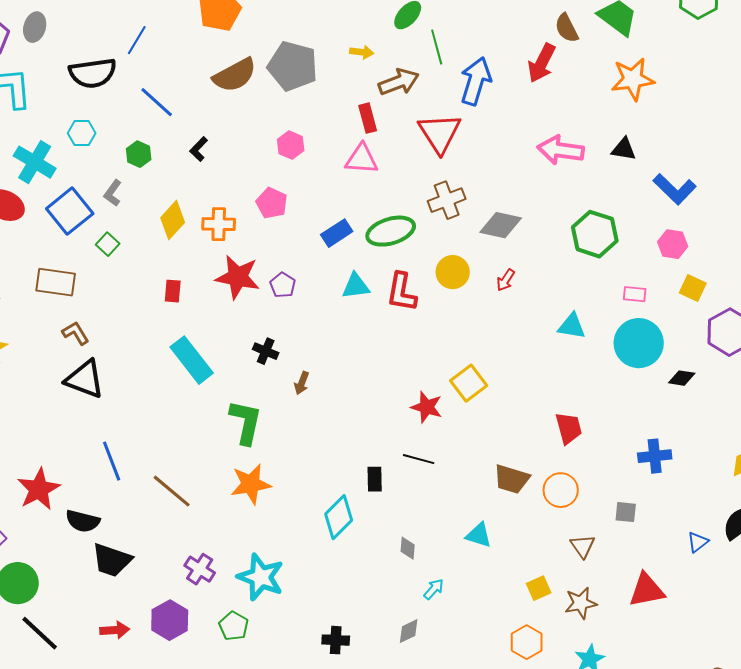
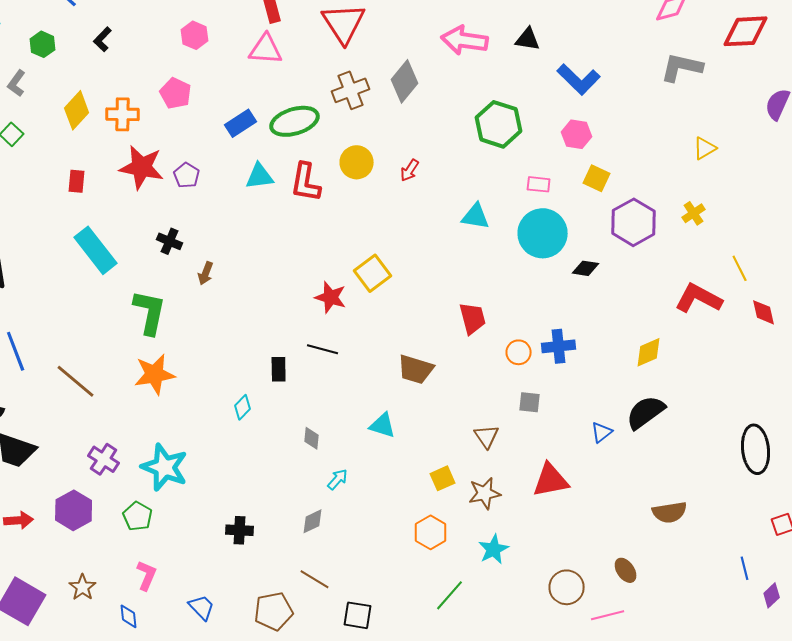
gray diamond: (501, 225) -> (405, 81), moved, turned -63
orange circle: (561, 490) -> (519, 352), moved, size x0.7
cyan diamond: (339, 517) -> (243, 407), size x0.6

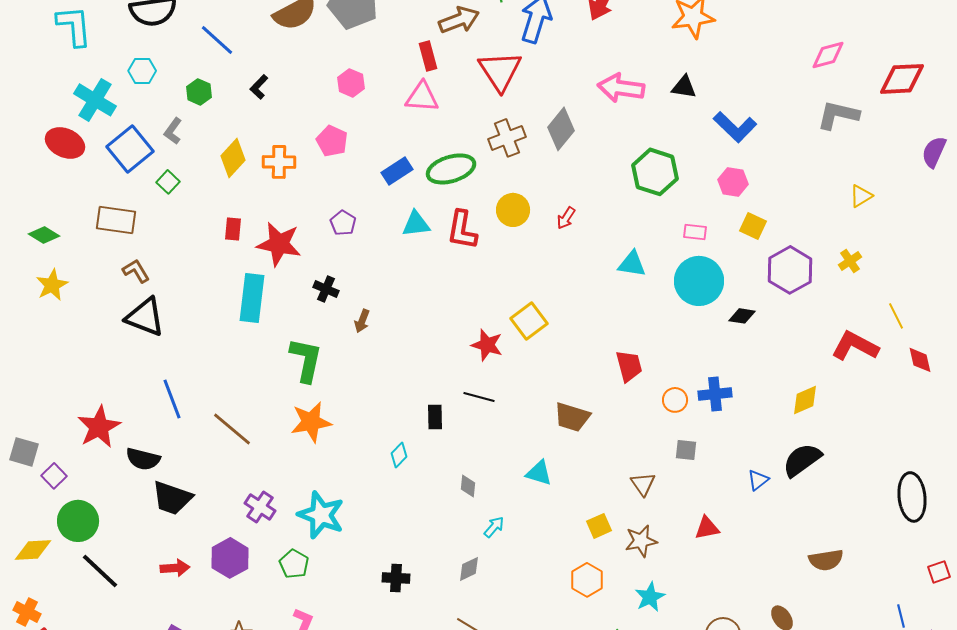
red star: (142, 167) -> (279, 244), moved
cyan rectangle: (96, 250) -> (252, 298), turned 45
red triangle: (551, 480) -> (707, 528), size x0.7

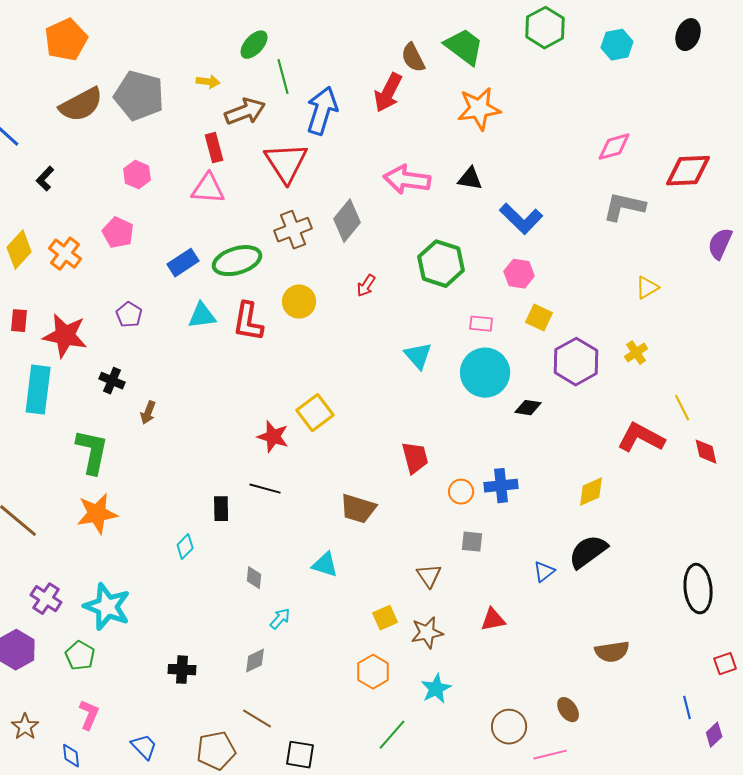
orange cross: (279, 162) -> (65, 254), turned 36
red arrow: (566, 218) -> (366, 286), moved
cyan triangle: (632, 264) -> (418, 356), turned 40

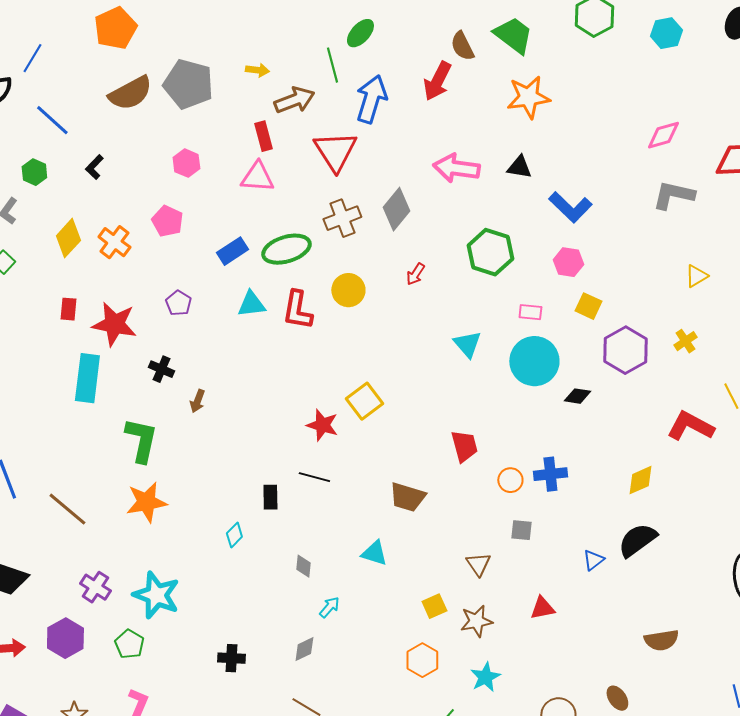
green ellipse: (254, 45) -> (360, 33), moved

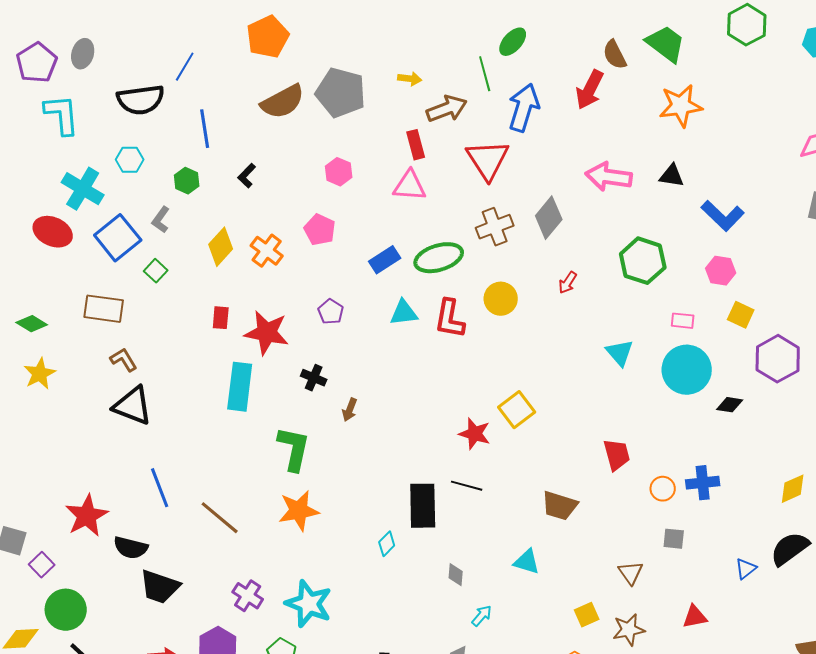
blue line: (52, 120) -> (205, 129), turned 39
black rectangle: (270, 497) -> (423, 506), size x1.8

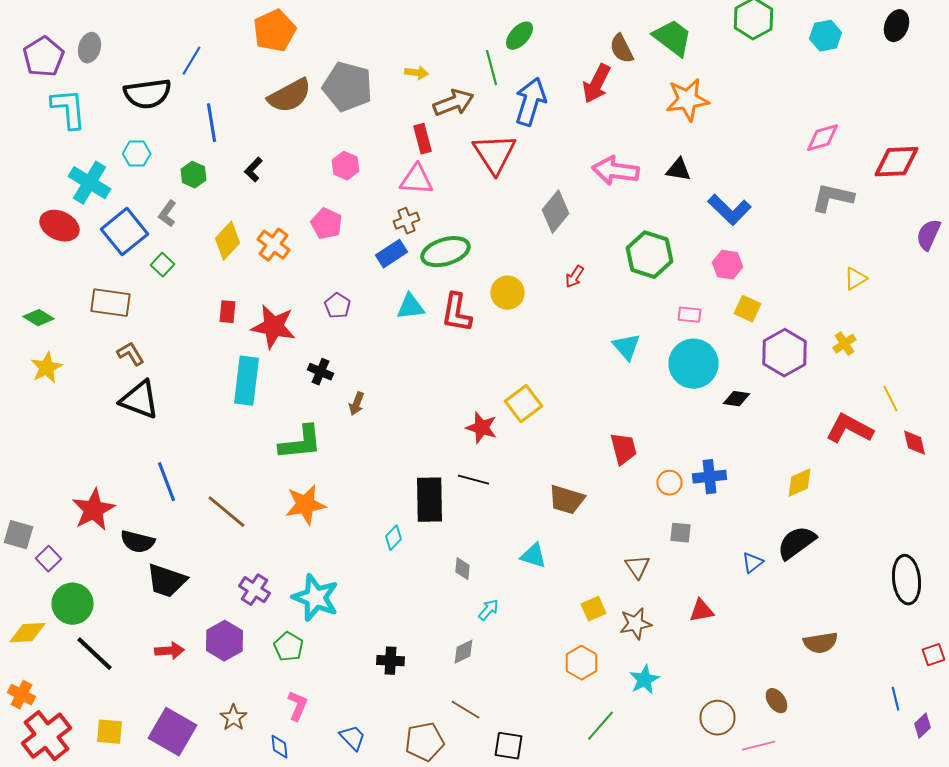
brown cross: (495, 227) -> (406, 221), moved, size x0.7
green L-shape: (294, 449) -> (300, 443), turned 72

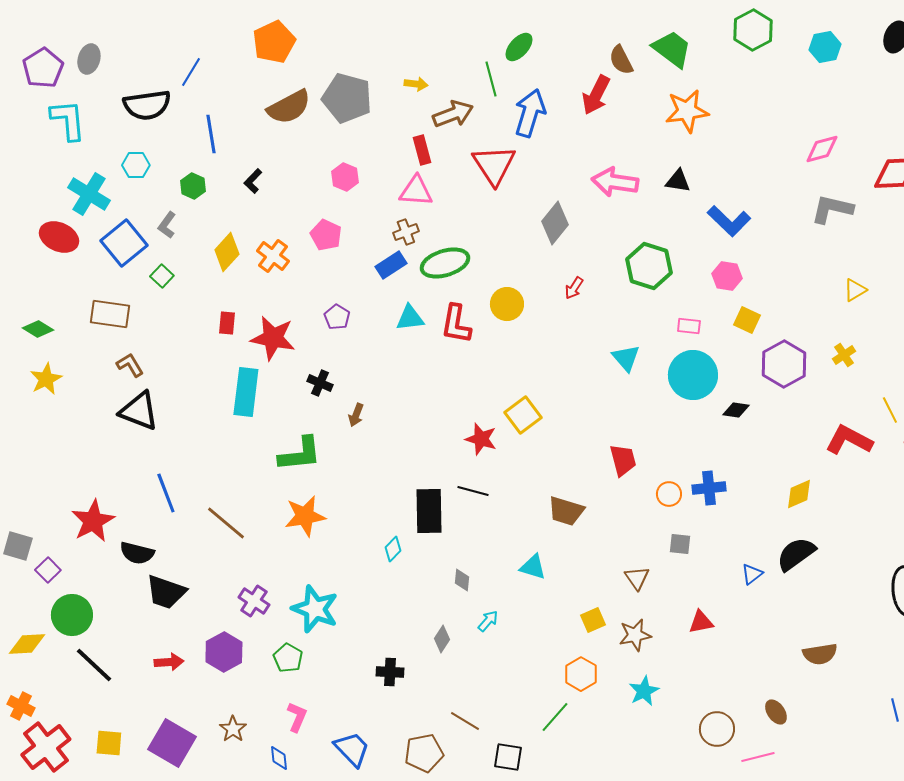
gray diamond: (464, 652) -> (442, 639), moved, turned -32
green line: (600, 726) -> (555, 717), moved
blue trapezoid: (352, 738) -> (352, 749), size x1.4

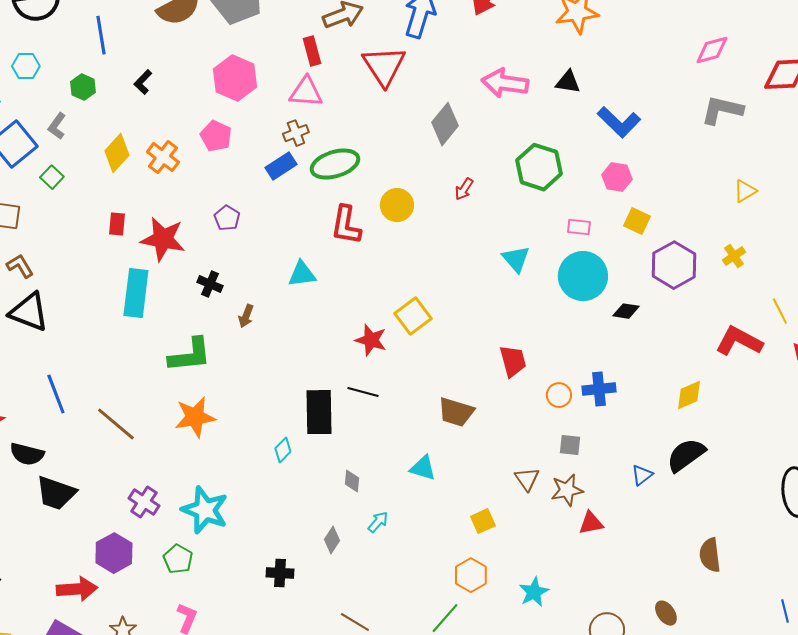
pink hexagon: (345, 177) -> (235, 78), size x1.6
cyan triangle: (410, 318) -> (302, 274), moved
brown star: (635, 635) -> (567, 490), moved
brown semicircle: (820, 654) -> (710, 555), turned 92
red arrow: (169, 662) -> (77, 589), moved, size x1.4

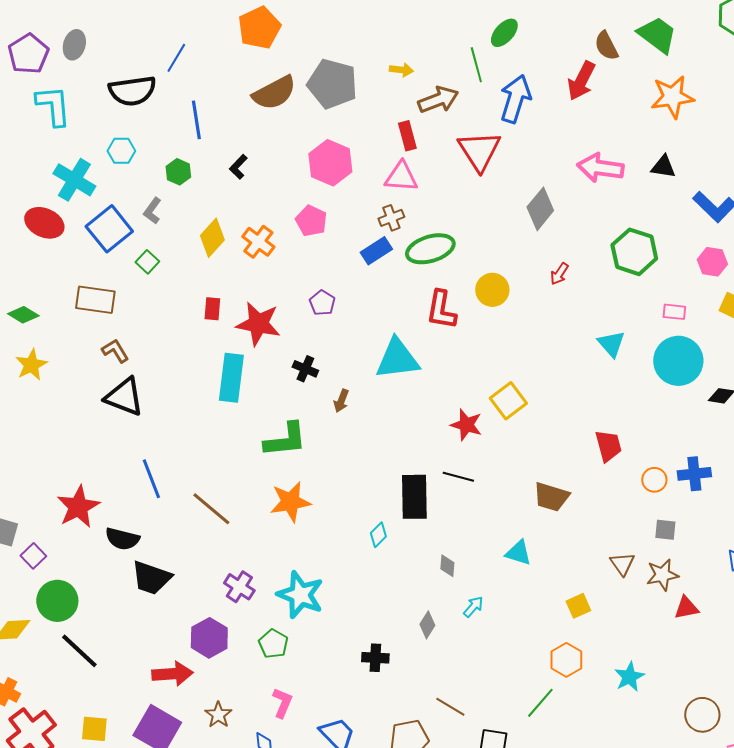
cyan triangle: (302, 274) -> (397, 359), size x1.6

